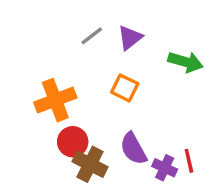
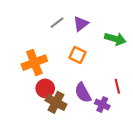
red line: (189, 161) -> (117, 86), moved

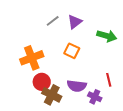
purple semicircle: (83, 93) -> (77, 86), turned -54

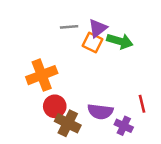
gray line: (53, 21) -> (69, 27), turned 32
green arrow: (107, 36) -> (120, 41), moved
orange square: (72, 51) -> (92, 42), moved

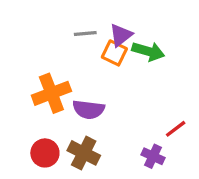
red line: (142, 104) -> (176, 129), turned 66
red circle: (55, 106) -> (45, 153), moved
purple semicircle: (100, 112) -> (89, 109), moved

